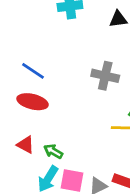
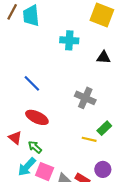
red ellipse: (33, 102) -> (37, 117), moved

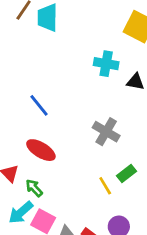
cyan cross: (69, 40) -> (106, 64), moved
yellow line: (89, 139) -> (105, 186), turned 40

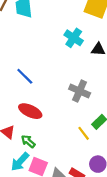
cyan cross: (106, 64) -> (74, 38), turned 30

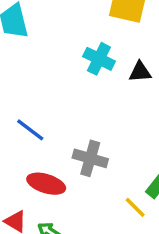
gray cross: (80, 91) -> (90, 158), moved

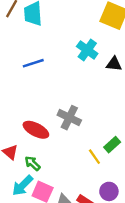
blue line: (30, 130) -> (33, 63), moved, turned -65

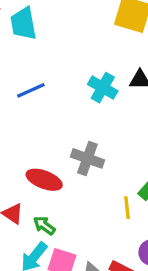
cyan cross: (87, 50) -> (103, 88), moved
yellow line: (94, 157) -> (127, 208), turned 35

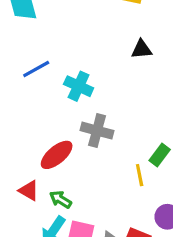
cyan cross: (103, 88) -> (79, 86), moved
red ellipse: (44, 180) -> (57, 155), turned -56

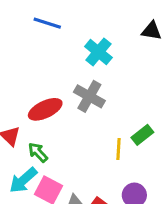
blue line: (36, 69) -> (47, 23), turned 32
cyan cross: (79, 86) -> (98, 52), moved

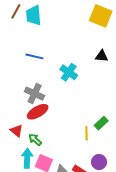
gray cross: (89, 96) -> (35, 94), moved
cyan arrow: (23, 180) -> (27, 158), turned 138

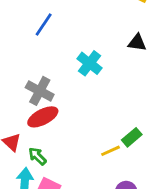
blue line: (34, 56) -> (44, 25), moved, turned -72
yellow line: (87, 133) -> (110, 151), turned 64

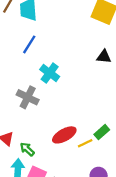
cyan cross: (89, 63) -> (50, 73), moved
red ellipse: (43, 117) -> (64, 135), moved

